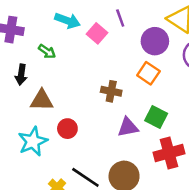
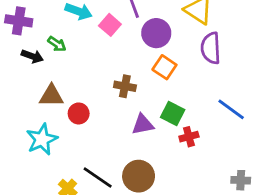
purple circle: (155, 41) -> (156, 33), moved
black arrow: (21, 75) -> (32, 56), moved, turned -78
red circle: (67, 129) -> (79, 113), moved
red cross: (169, 153) -> (189, 137), moved, size x0.6

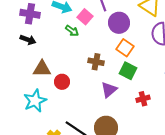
purple cross: (19, 21) -> (30, 14), moved
green arrow: (57, 44) -> (72, 31), moved
green square: (173, 113) -> (128, 71), moved
purple triangle: (143, 124) -> (109, 90), turned -30

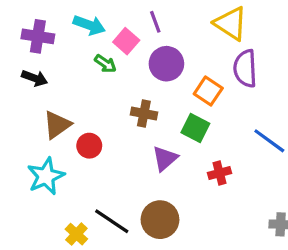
purple circle: (119, 23) -> (166, 64), moved
orange square: (125, 48) -> (208, 91), moved
brown triangle: (42, 69) -> (57, 125), turned -36

